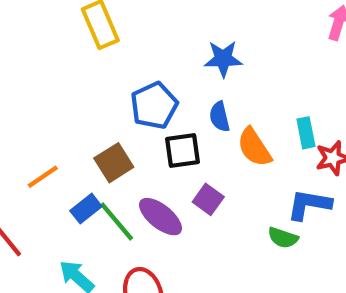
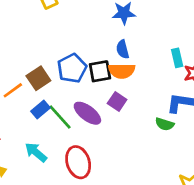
blue pentagon: (154, 106) -> (72, 68), moved
orange semicircle: (254, 147) -> (122, 71), moved, turned -55
brown square: (114, 163) -> (38, 78), moved

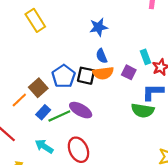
black square: (100, 71) -> (86, 76), turned 30
purple square: (117, 101) -> (129, 72), moved
green line: (60, 117) -> (59, 116), turned -65
green semicircle: (165, 124) -> (143, 110), size x1.5

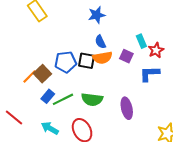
blue pentagon: (64, 76) -> (66, 62), turned 30
orange line: (19, 100) -> (29, 76), moved
purple ellipse: (81, 110) -> (127, 108), moved, turned 50
green semicircle: (143, 110) -> (92, 99), moved

